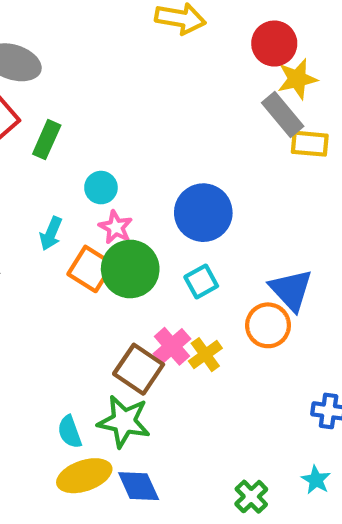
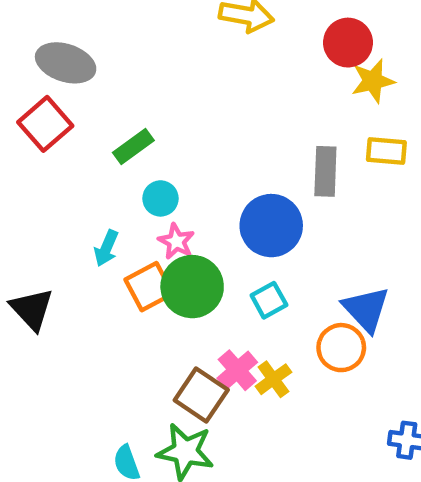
gray rectangle: (283, 114) -> (325, 171), moved, turned 42
green rectangle: (47, 140) -> (133, 146), moved, turned 30
orange square: (91, 269) -> (149, 287), turned 30

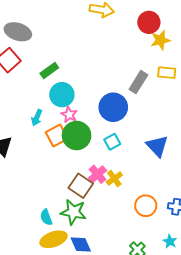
gray rectangle: (325, 171) -> (138, 82), turned 30
cyan circle: (160, 198) -> (62, 95), size x1.5
orange circle: (341, 348) -> (146, 206), moved

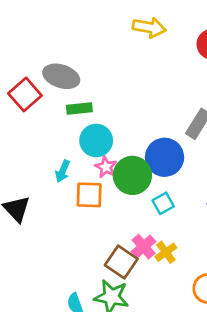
gray ellipse: (18, 32) -> (61, 76), moved
green rectangle: (49, 71) -> (79, 108), turned 30
orange square: (57, 136) -> (89, 195), turned 30
green circle: (77, 136) -> (132, 175), moved

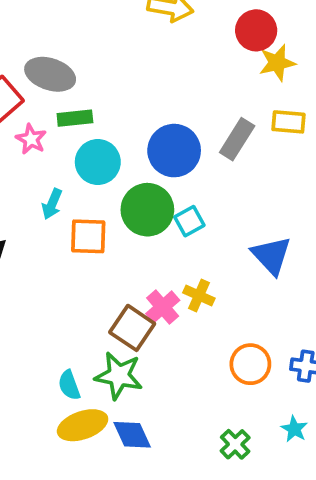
blue circle: (165, 157) -> (174, 151), moved
pink star: (106, 167) -> (31, 139), moved
cyan square: (163, 203) -> (189, 221), moved
yellow cross: (166, 252) -> (199, 296), moved, turned -30

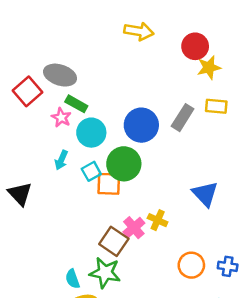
green rectangle: (75, 118) -> (76, 104), turned 35
pink star: (31, 139) -> (61, 118), moved
cyan square: (189, 221) -> (91, 171), moved
orange square: (88, 236) -> (109, 184), moved

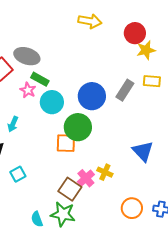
cyan arrow: (61, 160) -> (13, 124), moved
cyan square: (91, 171) -> (18, 174), moved

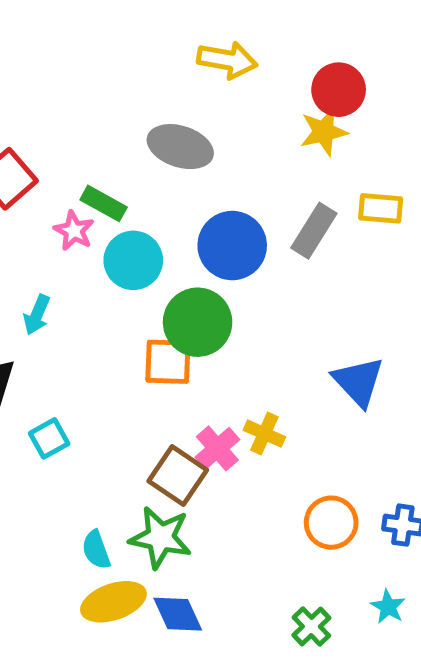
yellow star: (146, 50) -> (324, 132), moved
gray ellipse: (27, 56) -> (180, 147), moved

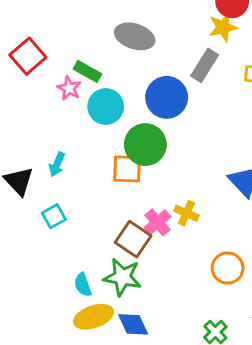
gray rectangle: (314, 231) -> (205, 65), moved
cyan arrow: (37, 315) -> (57, 164), moved

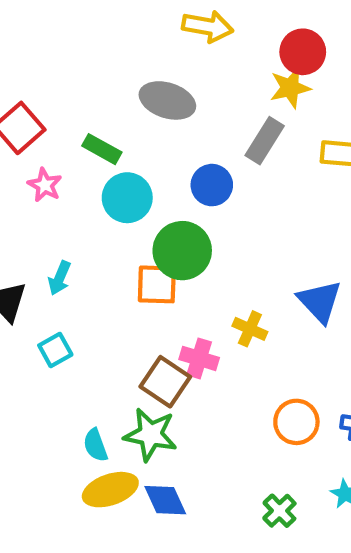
pink star: (69, 88) -> (45, 185), moved
blue circle: (167, 97) -> (212, 185), size x0.7
yellow cross: (186, 213) -> (250, 329), moved
pink cross: (157, 222) -> (199, 358), turned -32

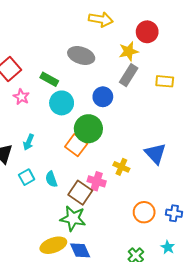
yellow star: (290, 88) -> (129, 51), moved
orange square: (157, 284) -> (76, 145), turned 35
cyan semicircle: (95, 445) -> (51, 179), moved

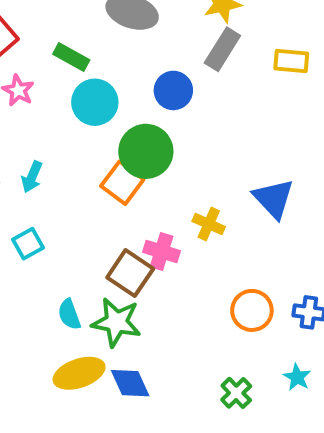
cyan semicircle: (51, 179) -> (69, 314), moved

